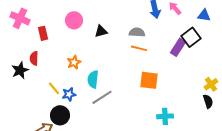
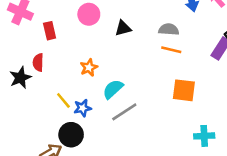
cyan semicircle: (93, 79) -> (113, 89), turned 42

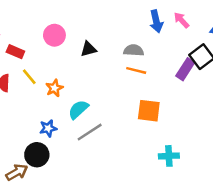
red rectangle: (50, 31) -> (15, 52), turned -54
yellow line: (63, 100) -> (29, 77), moved

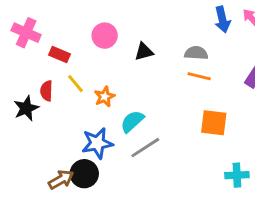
blue star: (48, 128) -> (97, 143), size x1.5
brown arrow: (17, 172) -> (61, 180), moved

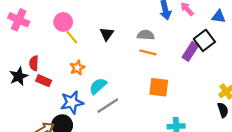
pink circle: (105, 36) -> (63, 22), moved
black triangle: (144, 52) -> (107, 34), turned -40
red rectangle: (60, 54) -> (44, 81), moved
yellow line: (76, 84) -> (72, 37), moved

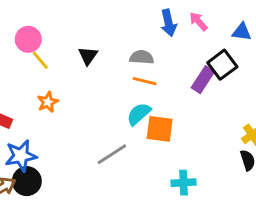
cyan semicircle: (98, 86) -> (139, 114), moved
blue star: (72, 102) -> (21, 156), moved
gray line: (108, 106) -> (112, 154), moved

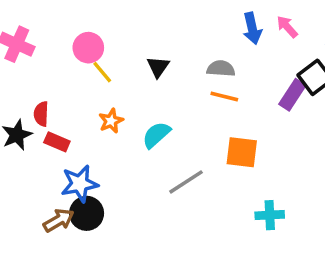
cyan semicircle: (139, 114) -> (156, 135), moved

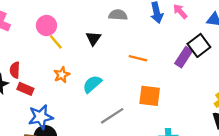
gray semicircle: (221, 69) -> (118, 15), moved

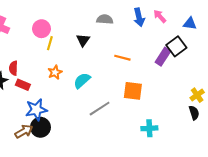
yellow line: (56, 42) -> (50, 43), turned 56

